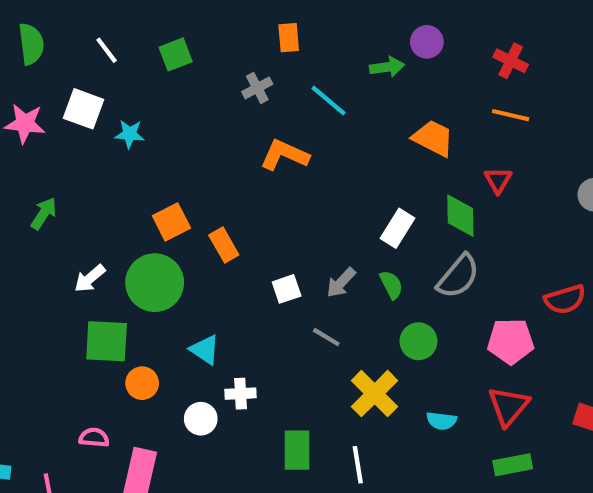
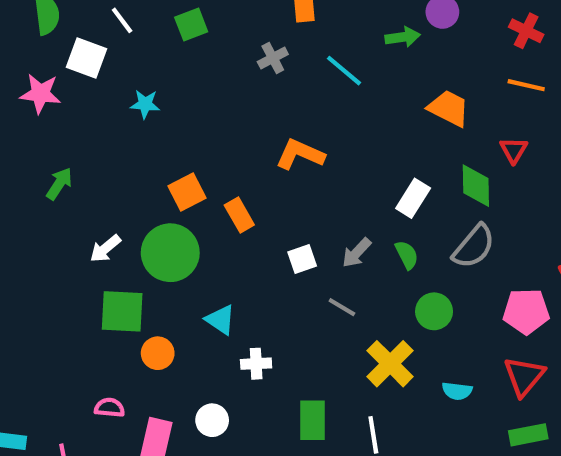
white square: (83, 109) -> (86, 58), moved
orange L-shape: (284, 155) -> (300, 154), moved
white circle: (201, 419) -> (212, 420), moved

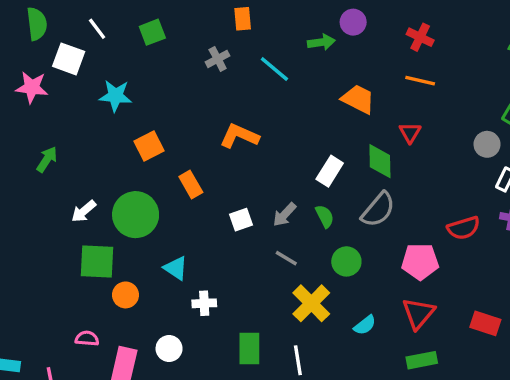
cyan star: (145, 104) -> (115, 96), size x1.4
orange square: (187, 192) -> (149, 146), moved
gray line: (342, 307) -> (286, 258), moved
cyan semicircle: (457, 391) -> (365, 325), turned -45

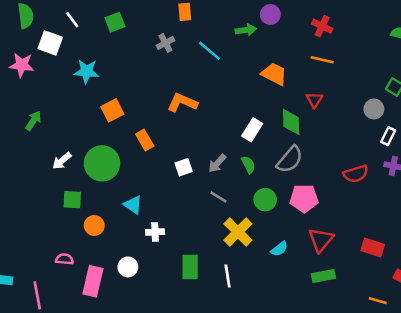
green square: (97, 261) -> (72, 200), size x0.7
pink pentagon: (420, 261) -> (304, 198), moved

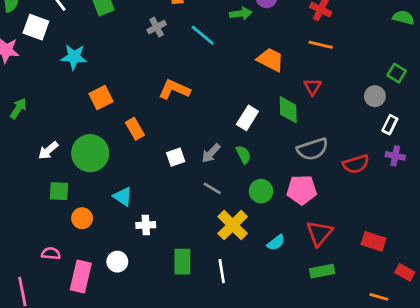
gray semicircle: (290, 159) -> (313, 149), moved, turned 32

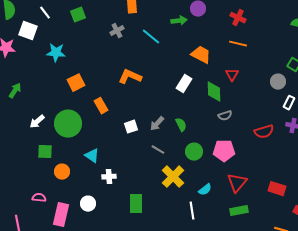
white rectangle: (247, 118) -> (184, 84), moved
gray semicircle: (313, 149) -> (225, 116), moved, size x0.6
white line: (222, 271) -> (192, 211), moved

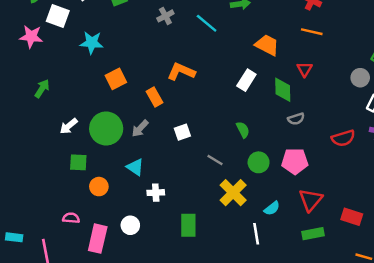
orange rectangle: (101, 106) -> (155, 97), moved
gray arrow: (157, 124) -> (140, 128), moved
red rectangle: (277, 189) -> (352, 217), moved

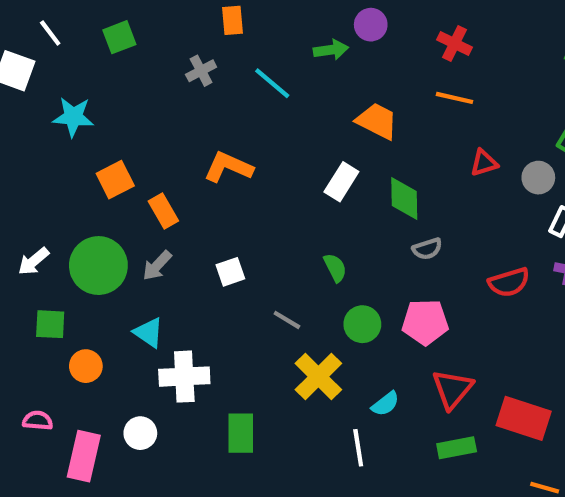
red triangle: (305, 69) -> (484, 163), moved, turned 42
orange rectangle: (155, 97) -> (163, 211), moved
white cross: (156, 193) -> (184, 377), size x1.6
red rectangle: (352, 217) -> (524, 418), size x1.4

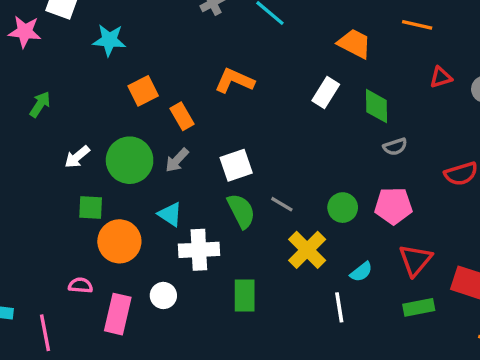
green semicircle: (335, 268) -> (241, 211), moved, size x1.5
white square: (230, 272) -> (236, 165), size x1.4
orange circle: (86, 366) -> (119, 241), size x1.6

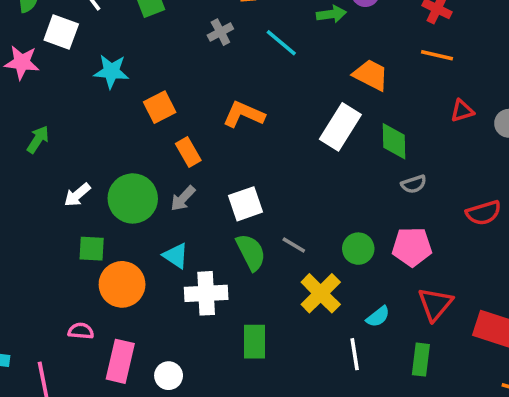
orange square: (143, 91) -> (160, 107), moved
white rectangle: (326, 93) -> (340, 127), size x1.4
white circle: (163, 295) -> (169, 376), moved
green rectangle: (419, 307) -> (421, 360), moved, turned -72

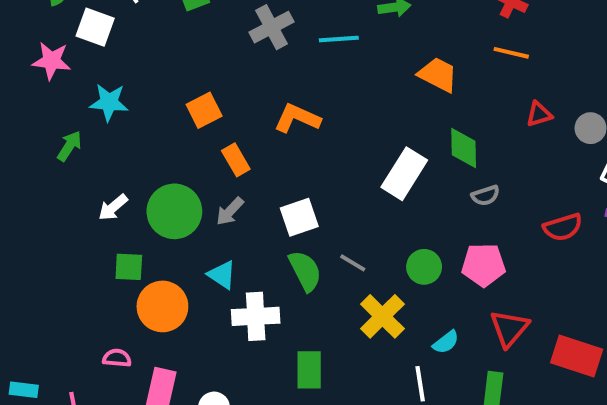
gray cross: (220, 32) -> (271, 27), size x1.5
cyan line: (281, 43) -> (339, 39), turned -44
cyan star: (111, 71) -> (109, 102), moved
white rectangle: (340, 127) -> (404, 174), moved

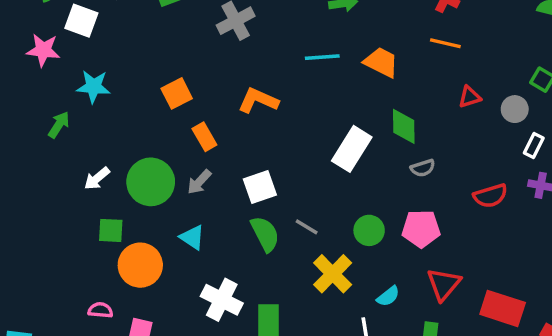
cyan line: (339, 39) -> (322, 57), moved
white cross: (256, 316) -> (222, 300), moved, turned 30

